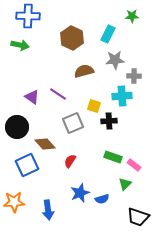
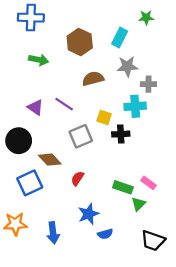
green arrow: (20, 45) -> (39, 60), moved
green rectangle: (113, 157) -> (123, 187), moved
blue semicircle: (102, 199) -> (105, 234), moved

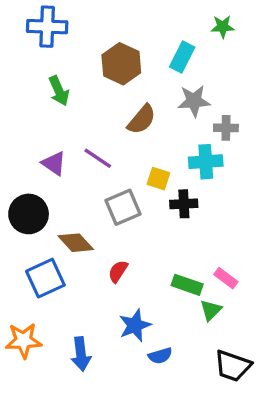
green arrow: (39, 60) -> (59, 91), turned 54
brown semicircle: (93, 79) -> (142, 119), turned 145

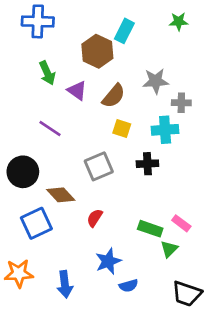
cyan rectangle: (182, 57) -> (124, 31), moved
purple line: (98, 158) -> (50, 128), moved
purple triangle: (54, 163) -> (77, 91), moved
yellow square: (158, 179) -> (122, 128), moved

